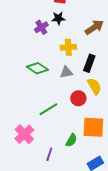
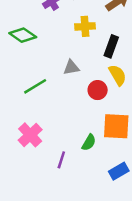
green diamond: (37, 68) -> (23, 35), moved
gray triangle: (66, 72) -> (71, 68), moved
green line: (48, 109) -> (35, 86), moved

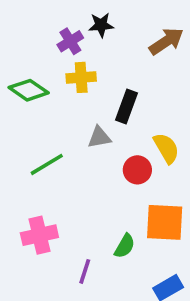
yellow cross: (85, 26) -> (81, 77), moved
black rectangle: (111, 46) -> (126, 106), moved
pink cross: (30, 135) -> (39, 235), turned 30

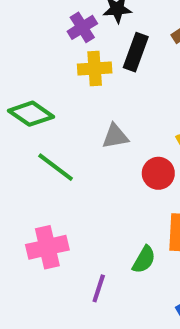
green diamond: (29, 90) -> (31, 114), moved
black rectangle: (126, 106) -> (136, 52), moved
green line: (47, 164) -> (56, 167), turned 68

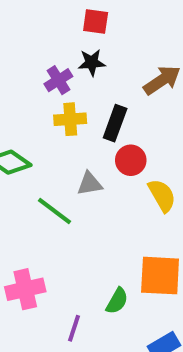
black rectangle: (136, 52) -> (115, 123), moved
green line: (56, 167) -> (55, 211), moved
red circle: (158, 173) -> (131, 160), moved

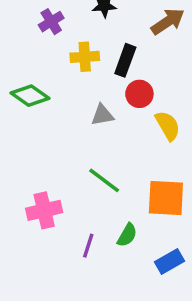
purple cross: (58, 80) -> (51, 22), moved
green line: (55, 211) -> (104, 180), moved
green semicircle: (117, 301) -> (127, 235), moved

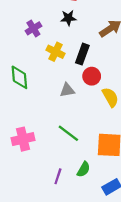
yellow cross: (85, 57) -> (56, 52), turned 30
green diamond: (30, 96) -> (19, 77), turned 50
pink cross: (44, 210) -> (23, 139), moved

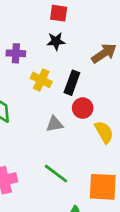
purple cross: (33, 28) -> (16, 53), turned 35

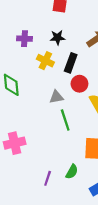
black star: (56, 41) -> (57, 38), moved
green line: (56, 173) -> (65, 120), moved, turned 35

